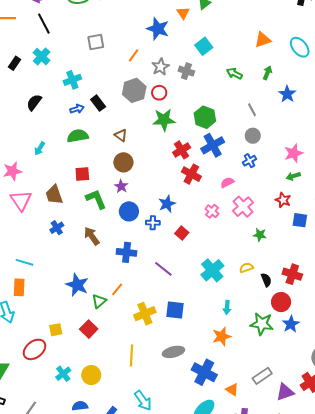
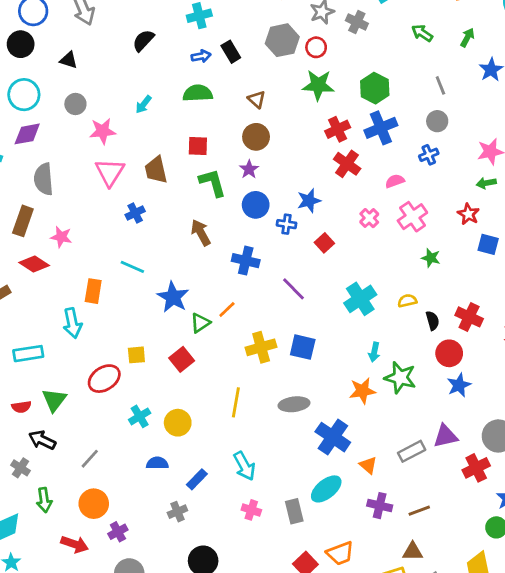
blue cross: (57, 228) -> (135, 213), moved
cyan line: (24, 262) -> (132, 267), moved
green star: (262, 324) -> (400, 378), moved
purple triangle: (285, 392) -> (445, 436), moved

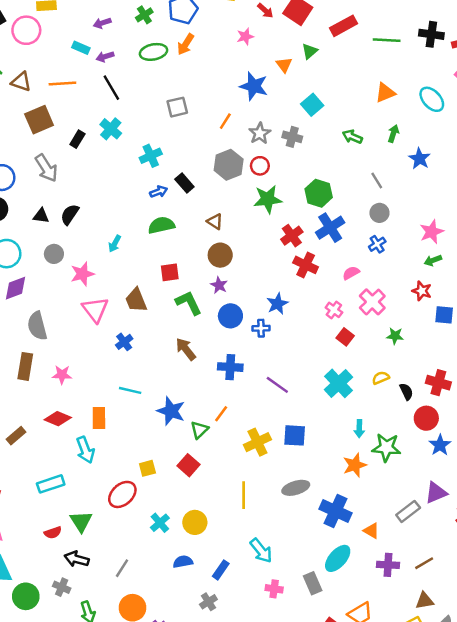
black semicircle: (143, 40) -> (70, 214), moved
red square: (324, 243) -> (345, 337), moved
red diamond: (34, 264) -> (58, 419), moved

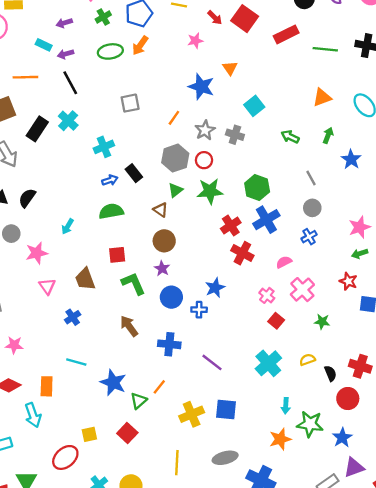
green triangle: (310, 51) -> (175, 190), moved
black rectangle: (77, 139) -> (37, 129), size x1.5
pink triangle: (95, 310) -> (47, 286), size x0.7
blue star: (440, 445) -> (342, 438), moved

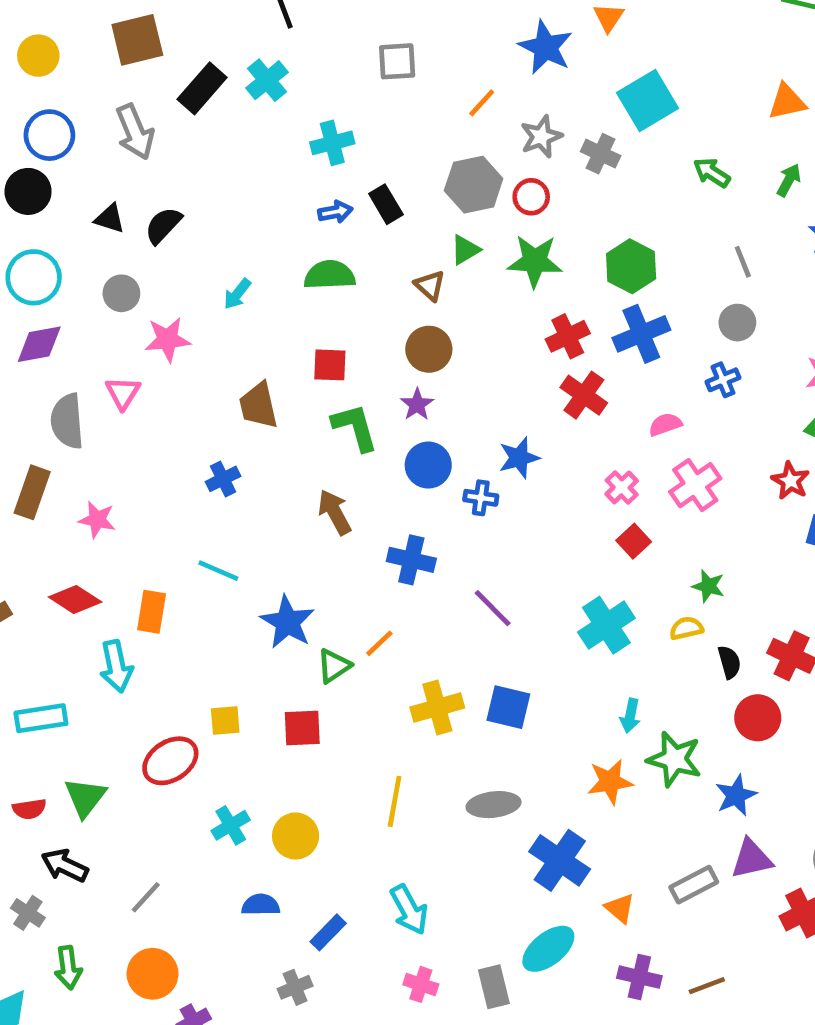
cyan square: (254, 106) -> (648, 101), size x1.4
pink triangle: (47, 286) -> (123, 393), moved
green star: (322, 322) -> (708, 586), moved
red square: (127, 433) -> (302, 728), turned 36

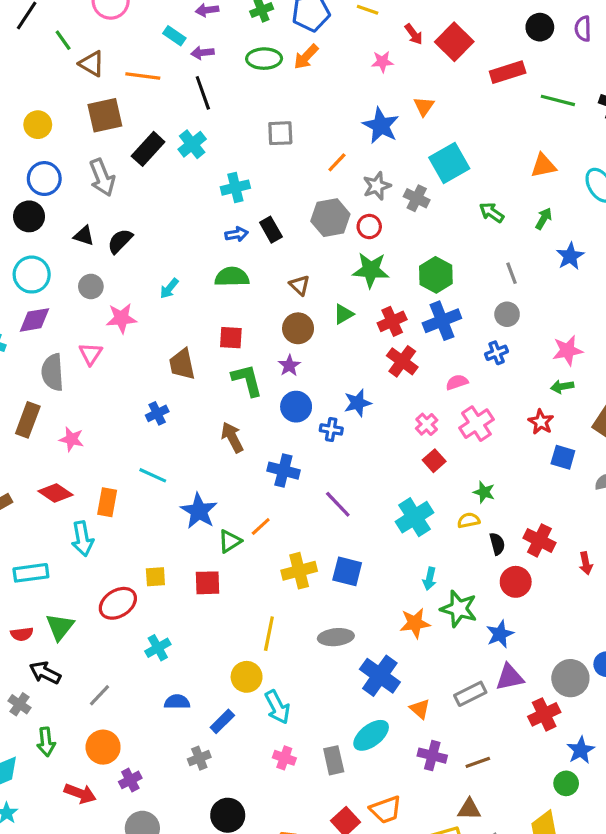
green triangle: (465, 250) -> (343, 314), moved
yellow circle: (296, 836) -> (247, 677), moved

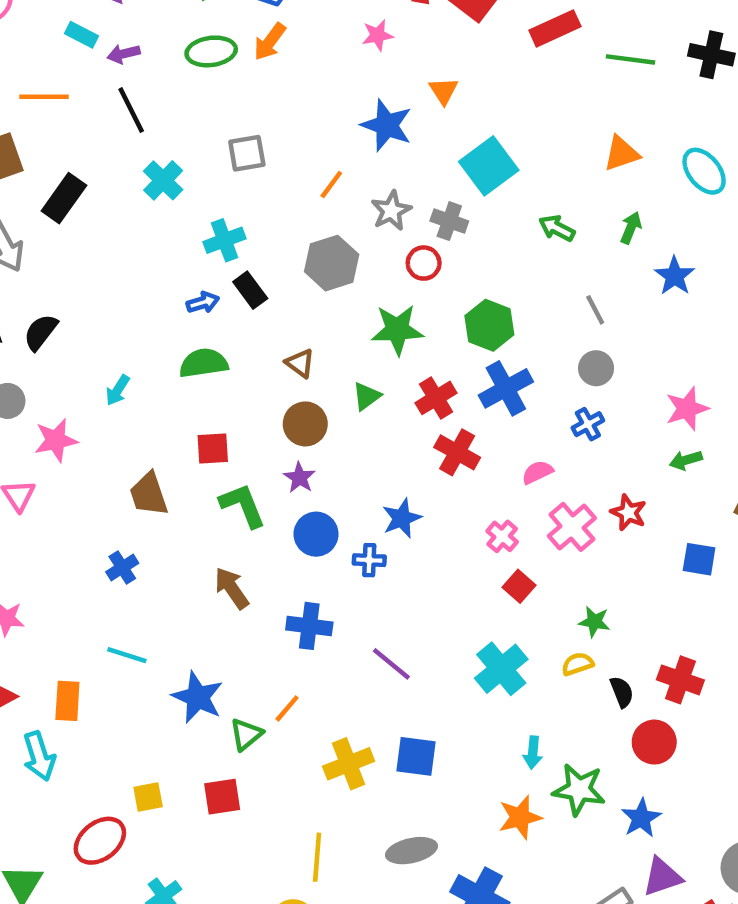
cyan cross: (192, 144) -> (163, 180), moved
cyan cross: (235, 188) -> (224, 240), moved
red circle: (369, 227) -> (424, 263), moved
red star: (541, 422) -> (628, 513), moved

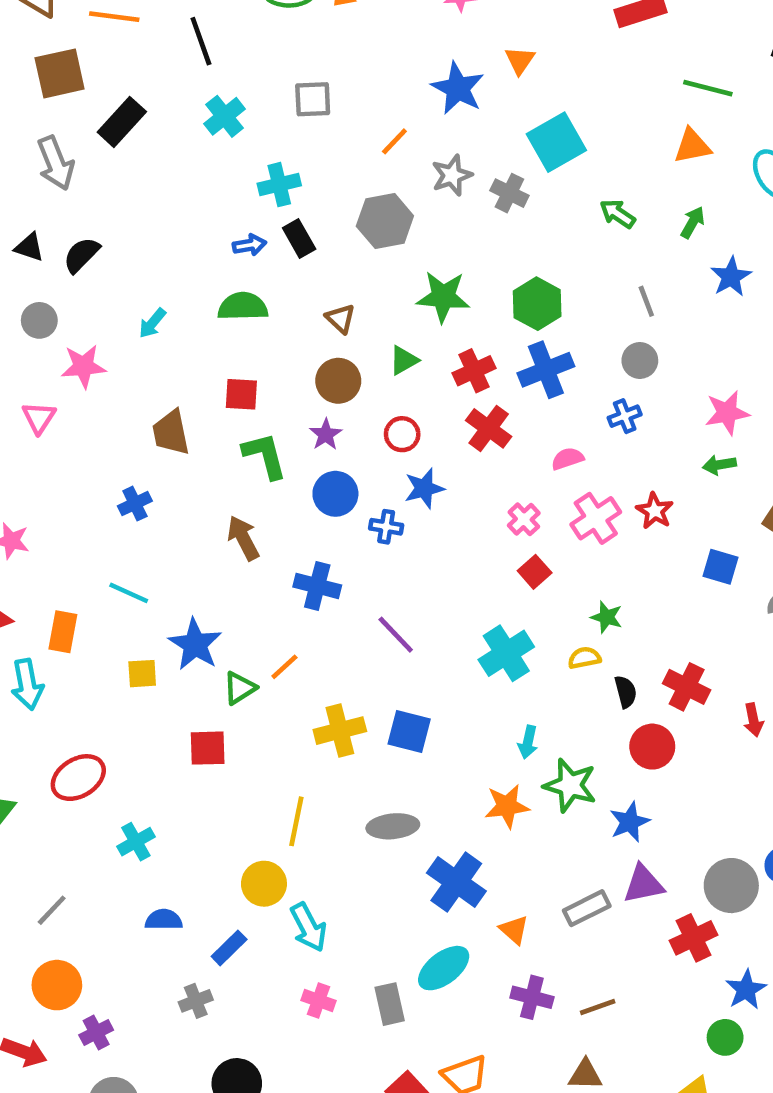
green line: (631, 59) -> (708, 88), moved
red circle: (424, 263) -> (402, 434), moved
yellow square: (148, 797) -> (142, 674), moved

